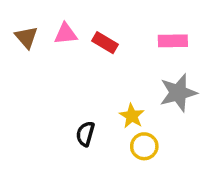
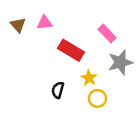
pink rectangle: (173, 41) -> (107, 33), moved, turned 48
red rectangle: (105, 43) -> (71, 50), moved, size x1.5

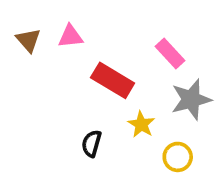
yellow circle: (97, 98) -> (178, 157), moved

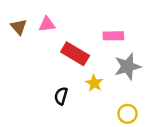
pink rectangle: (170, 54) -> (113, 36), turned -48
yellow circle: (178, 157) -> (127, 114), moved

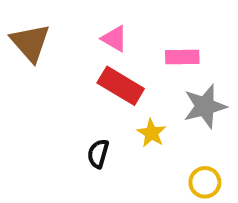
pink triangle: (47, 24) -> (115, 39), moved, turned 36
brown triangle: (19, 27) -> (30, 43), size x1.5

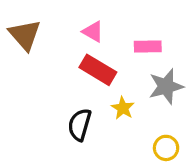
black semicircle: (98, 154) -> (80, 125), size x1.4

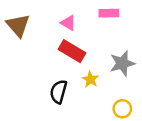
pink rectangle: (148, 47) -> (109, 13), moved

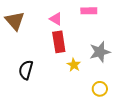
red rectangle: (72, 51) -> (59, 42), turned 50
black semicircle: (59, 92) -> (26, 70), moved

